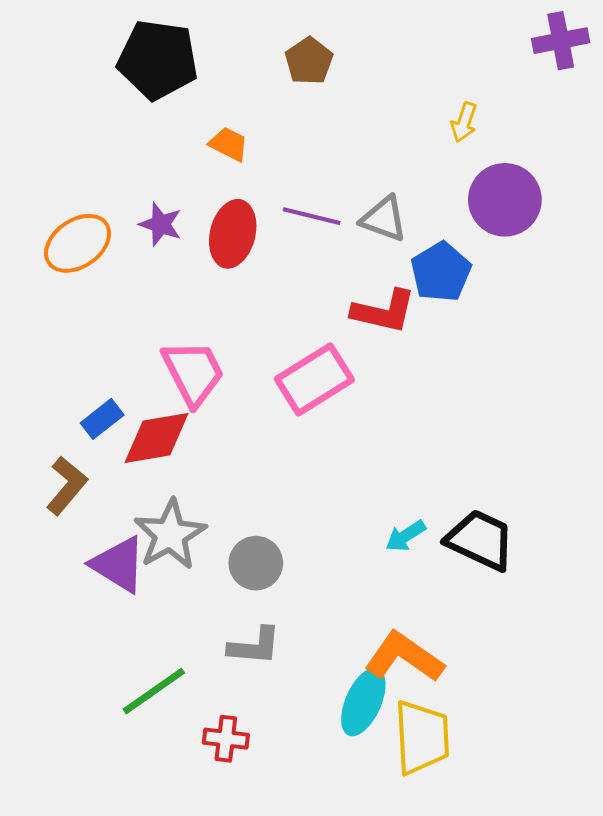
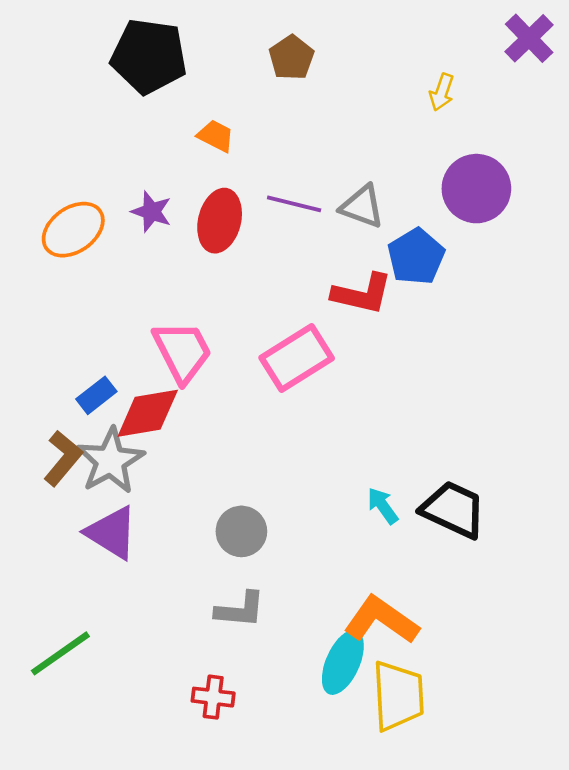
purple cross: (561, 41) -> (529, 38), turned -33
yellow arrow: (464, 122) -> (442, 92), moved
gray star: (170, 535) -> (110, 461), moved
cyan arrow: (406, 536) -> (383, 506), turned 87
green line: (154, 691) -> (60, 653), moved

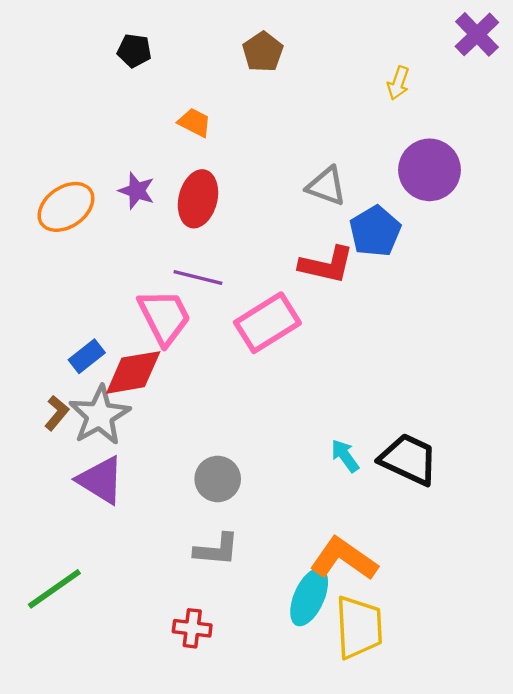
black pentagon: (149, 56) -> (134, 51), size x0.5
purple line: (294, 204) -> (198, 278), moved
brown L-shape: (63, 458) -> (57, 413), size x0.7

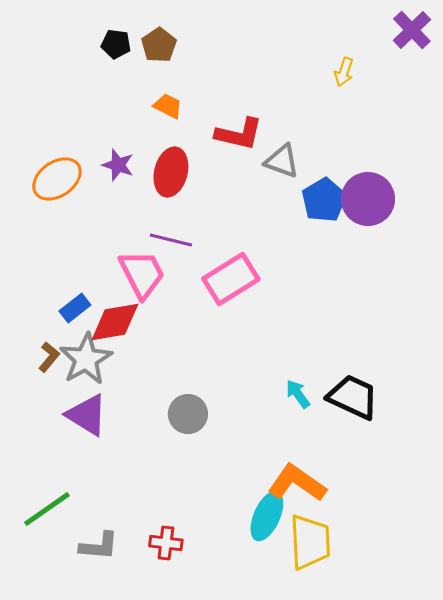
brown pentagon: (263, 52) -> (159, 45), moved
purple circle: (430, 170) -> (368, 199), moved
red L-shape: (326, 265) -> (239, 134), moved
gray L-shape: (216, 550) -> (99, 546), moved

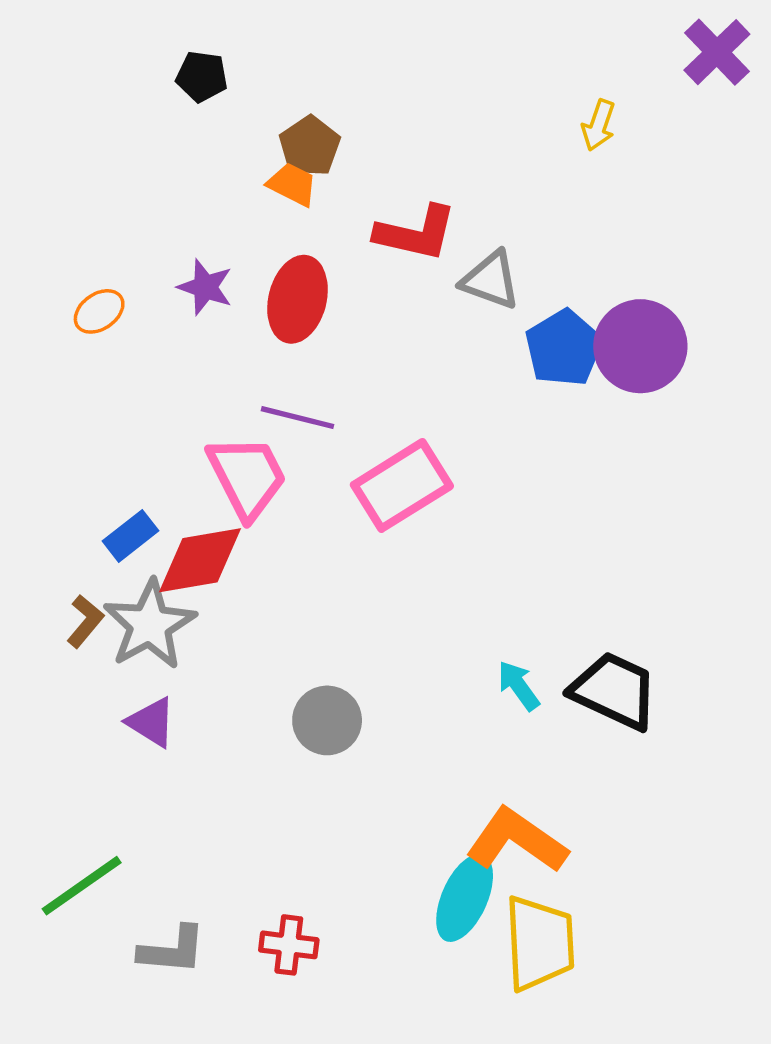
brown pentagon: (159, 45) -> (310, 146), moved
orange ellipse: (57, 179) -> (99, 311), size x0.6
purple triangle: (87, 415) -> (151, 722), size x0.7

